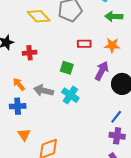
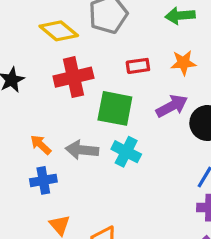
red cross: (30, 53) -> (73, 77), moved, size x1.6
green square: (67, 68) -> (115, 108), size x1.6
purple arrow: (102, 71) -> (172, 106), turned 42

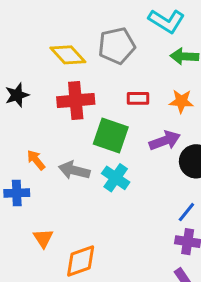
blue cross: (43, 180) -> (17, 193), moved

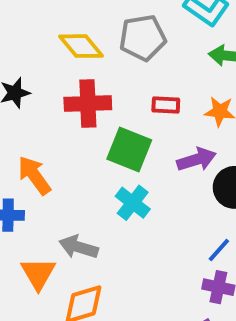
orange arrow: (36, 160) -> (34, 175), size x1.5
gray arrow: (74, 170) -> (79, 247), moved
orange triangle: (43, 238) -> (38, 273), size x1.4

